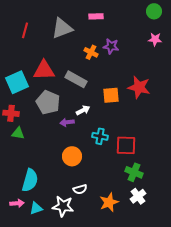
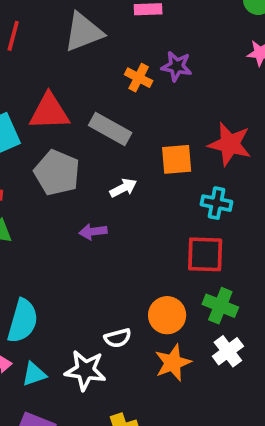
purple arrow: (67, 122) -> (93, 232), moved
cyan cross: (100, 136) -> (216, 203), moved
orange circle: (72, 156) -> (167, 315), moved

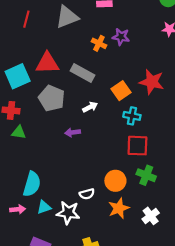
orange square: (177, 159) -> (121, 91), turned -30
cyan cross: (216, 203) -> (132, 116), moved
white cross: (228, 351) -> (151, 216), moved
cyan triangle: (34, 374) -> (44, 207), moved

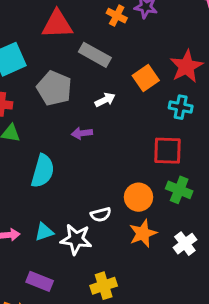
red triangle: (47, 63) -> (57, 24), moved
red star: (152, 82) -> (186, 66), turned 30
cyan cross: (132, 116) -> (181, 107), moved
cyan semicircle: (32, 184) -> (43, 171), moved

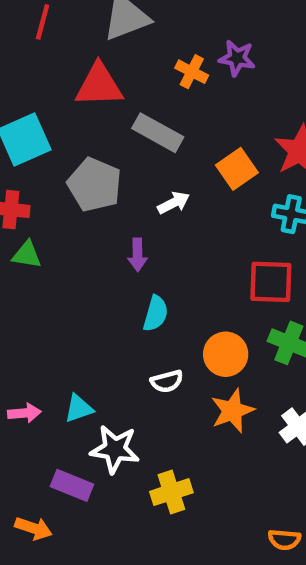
purple arrow: (82, 133) -> (137, 255), turned -84
cyan semicircle: (43, 171) -> (156, 314), moved, size x0.7
white star: (76, 239) -> (115, 449), moved

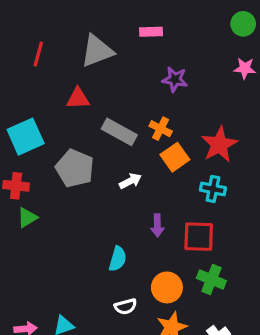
orange cross: (192, 72) -> (161, 129), moved
red triangle: (99, 85) -> (78, 98), size x0.7
green triangle: (27, 255) -> (27, 218), turned -40
purple arrow: (137, 255) -> (157, 226), moved

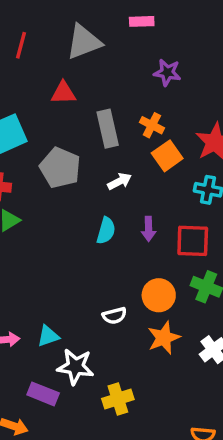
gray rectangle: (119, 132) -> (108, 129), turned 48
cyan semicircle: (118, 259) -> (106, 231), moved

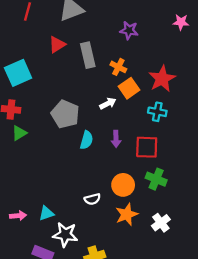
red triangle: (63, 93) -> (57, 45), turned -30
gray rectangle: (108, 129) -> (88, 55), moved
gray pentagon: (60, 168) -> (65, 114), moved
white arrow: (120, 181) -> (108, 104), moved

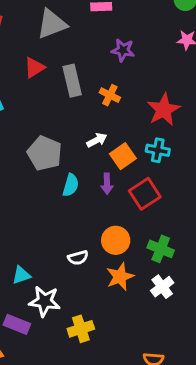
orange square: (129, 88) -> (123, 156), moved
red square: (147, 147) -> (145, 194), turned -35
green cross: (156, 179) -> (161, 249), moved

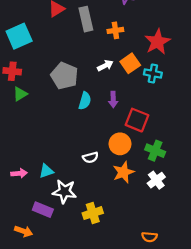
orange cross: (110, 95) -> (115, 30), turned -35
orange square: (123, 156) -> (130, 63), moved
red square: (145, 194) -> (137, 120), moved, turned -35

